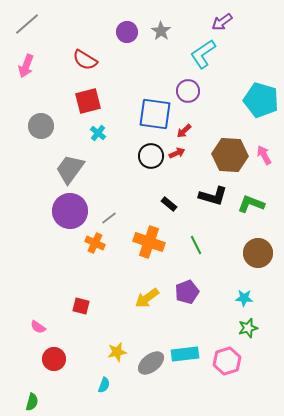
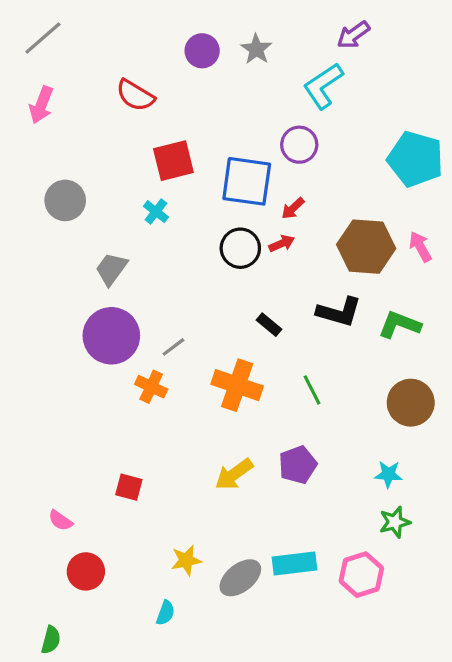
red square: (88, 101) -> (173, 161), moved
gray trapezoid: (70, 169) -> (111, 269), size x0.7

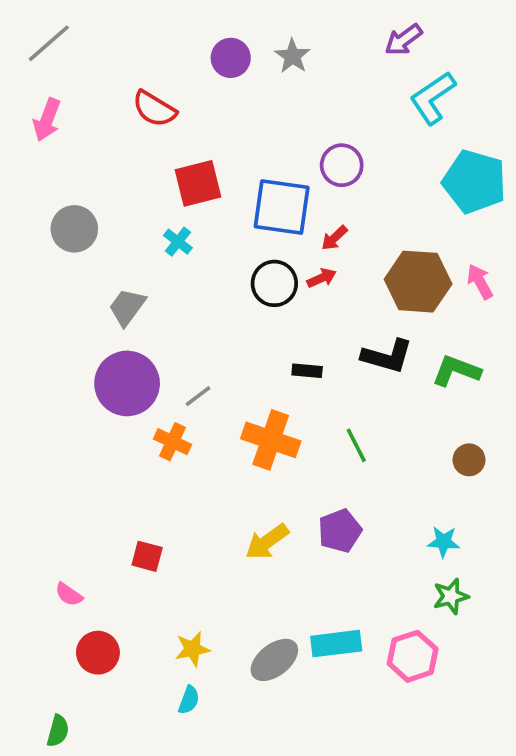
cyan L-shape: (323, 86) -> (433, 98), moved
black rectangle: (269, 325) -> (307, 371), turned -35
brown circle: (411, 403) -> (469, 460), size x0.6
yellow star: (186, 560) -> (193, 649), moved

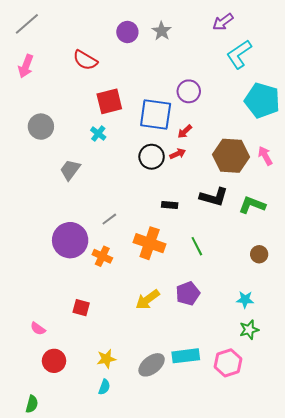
purple circle: (127, 383) -> (70, 240), moved
orange cross: (173, 442) -> (102, 256), moved

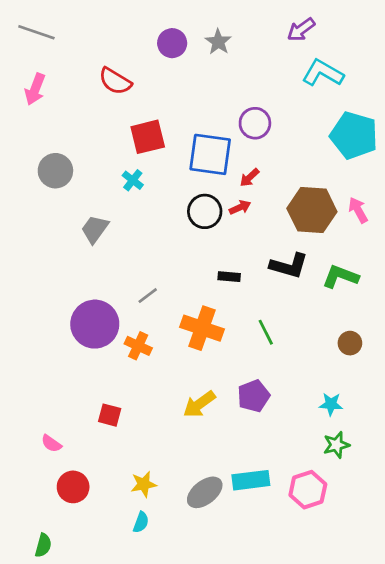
gray line: (27, 24) -> (36, 32), turned 60
cyan L-shape: (239, 54) -> (323, 73), turned 64

